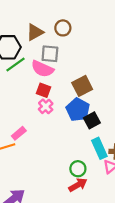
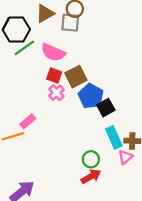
gray square: (50, 54) -> (70, 23), moved
brown square: (82, 86) -> (76, 77), moved

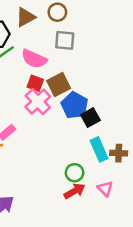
gray square: (70, 23) -> (65, 40), moved
pink cross: (56, 93) -> (38, 102), size x1.5
pink triangle: (125, 157) -> (105, 189), moved, turned -35

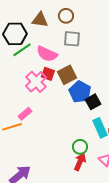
brown triangle: (26, 17) -> (40, 20), turned 36
pink cross: (38, 102) -> (36, 82), moved
red arrow: (75, 191) -> (80, 162), turned -36

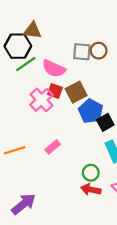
brown circle: (66, 16) -> (99, 51), moved
brown triangle: (40, 20) -> (32, 30), moved
pink rectangle: (25, 114) -> (53, 147), moved
red arrow: (80, 162) -> (91, 190), turned -102

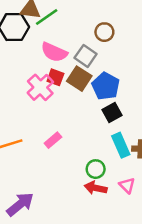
gray square: (82, 52) -> (86, 56), moved, turned 30
green line: (26, 64) -> (47, 17), moved
brown square: (76, 92) -> (79, 79), turned -30
blue pentagon: (91, 111) -> (106, 86), moved

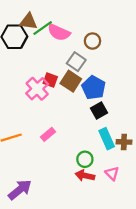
pink semicircle: (54, 52) -> (59, 32), moved

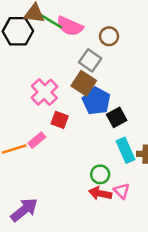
green line: (43, 28) -> (51, 21), turned 66
red square: (50, 80) -> (60, 120), moved
blue pentagon: (94, 88) -> (96, 101), moved
pink rectangle: (48, 134) -> (37, 140), moved
pink triangle: (112, 173) -> (122, 191), moved

